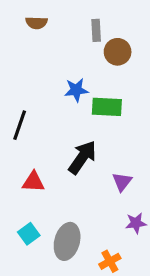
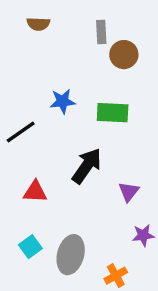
blue star: (76, 90) -> (63, 101), moved
black line: (20, 125) -> (21, 132), turned 36

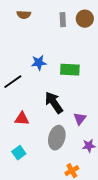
brown circle: (124, 55) -> (85, 19), moved
black arrow: (87, 166) -> (54, 103), turned -70
gray ellipse: (71, 255) -> (57, 138), moved

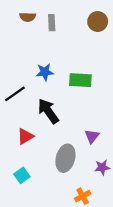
gray rectangle: (63, 20) -> (52, 23), moved
black arrow: (54, 103) -> (48, 111), moved
red triangle: (22, 119) -> (25, 136), turned -35

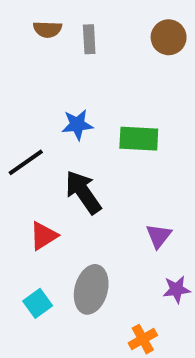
gray ellipse: (65, 158) -> (91, 289), moved

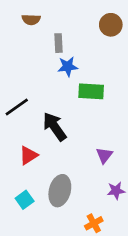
gray rectangle: (89, 39) -> (59, 43), moved
blue star: (77, 125) -> (68, 67), moved

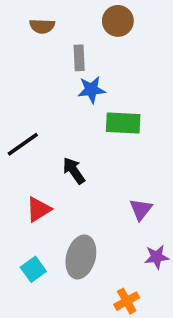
brown circle: (111, 25) -> (118, 21), moved
black arrow: (55, 127) -> (74, 171), size x0.7

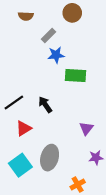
gray rectangle: (79, 58) -> (48, 36), turned 48
black line: (23, 144) -> (14, 102), moved
cyan square: (33, 269) -> (20, 165), size x1.5

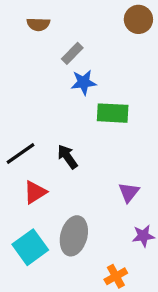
brown circle: (72, 13) -> (138, 19), moved

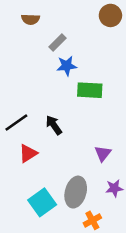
gray ellipse: (74, 236) -> (76, 192), moved
cyan square: (30, 247) -> (42, 202), moved

